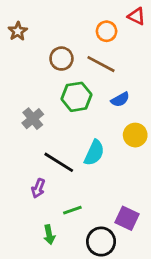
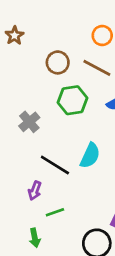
green line: (72, 210) -> (55, 212), moved
green arrow: (49, 235) -> (35, 238), moved

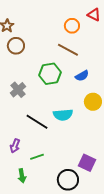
brown circle: (58, 62) -> (16, 46), moved
cyan semicircle: (90, 156) -> (63, 115), turned 60
purple arrow: (35, 191) -> (15, 146), moved

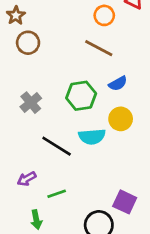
green hexagon: (50, 74) -> (81, 96), moved
yellow circle: (93, 102) -> (121, 119), moved
purple arrow: (15, 146) -> (27, 179), turned 40

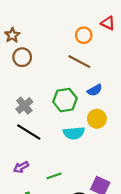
black line: (57, 146) -> (29, 132), moved
green line: (57, 194) -> (54, 176), moved

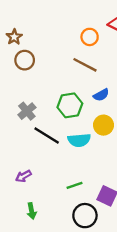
black line: (29, 132) -> (47, 136), moved
green line: (54, 176) -> (75, 185), moved

